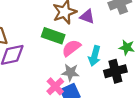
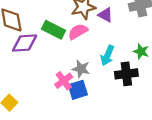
green rectangle: (53, 36) -> (53, 30), moved
pink semicircle: (71, 48) -> (78, 32), moved

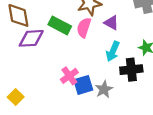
purple triangle: (106, 15) -> (111, 23), moved
pink semicircle: (78, 32) -> (84, 28), turned -42
gray star: (81, 69) -> (104, 89), moved, turned 30

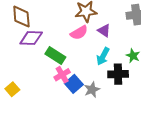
green rectangle: (60, 25) -> (55, 56), moved
pink semicircle: (84, 28) -> (79, 33), turned -144
blue square: (83, 85) -> (74, 84), turned -30

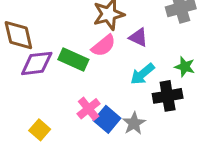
green rectangle: (55, 56) -> (73, 60), moved
cyan arrow: (103, 56) -> (142, 74), turned 30
yellow square: (12, 89) -> (40, 130), moved

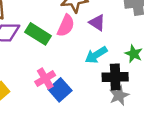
pink semicircle: (103, 46) -> (66, 26), turned -35
gray star: (134, 123) -> (119, 95), moved

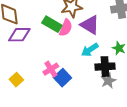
purple triangle: (97, 23) -> (90, 25), size x1.5
green rectangle: (38, 34) -> (52, 24), moved

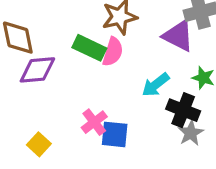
purple triangle: (90, 25) -> (178, 36), moved
black cross: (105, 67) -> (183, 110), turned 30
blue square: (62, 78) -> (115, 134), turned -36

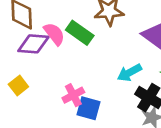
pink semicircle: (113, 52) -> (54, 34), moved, turned -65
yellow square: (39, 144) -> (18, 85), moved

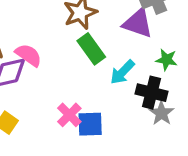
green rectangle: (80, 33) -> (91, 49), moved, turned 36

